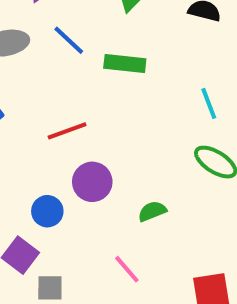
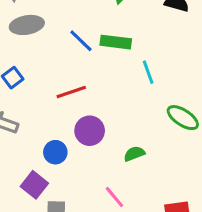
blue line: (69, 40) -> (81, 41), moved
cyan line: (209, 103) -> (148, 72), moved

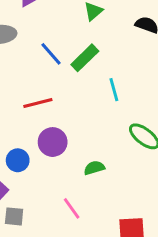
green rectangle: (116, 42) -> (85, 58), turned -56

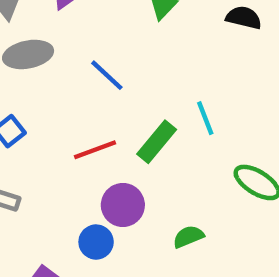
green rectangle: (85, 58) -> (157, 142), moved
blue circle: (18, 160) -> (96, 242), moved

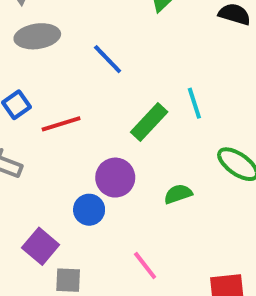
red line: (95, 150) -> (61, 124), moved
green semicircle: (188, 237) -> (178, 194), moved

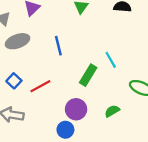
blue line: (108, 59) -> (58, 46), turned 42

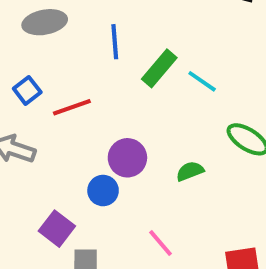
cyan line: (111, 60) -> (202, 81), turned -35
green rectangle: (88, 75) -> (159, 68), moved

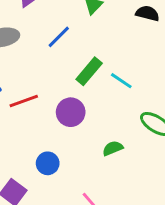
blue line: (115, 42) -> (59, 37), moved, turned 50
purple circle: (127, 158) -> (71, 112), moved

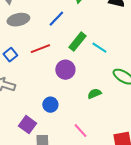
red line: (24, 101) -> (40, 49), moved

